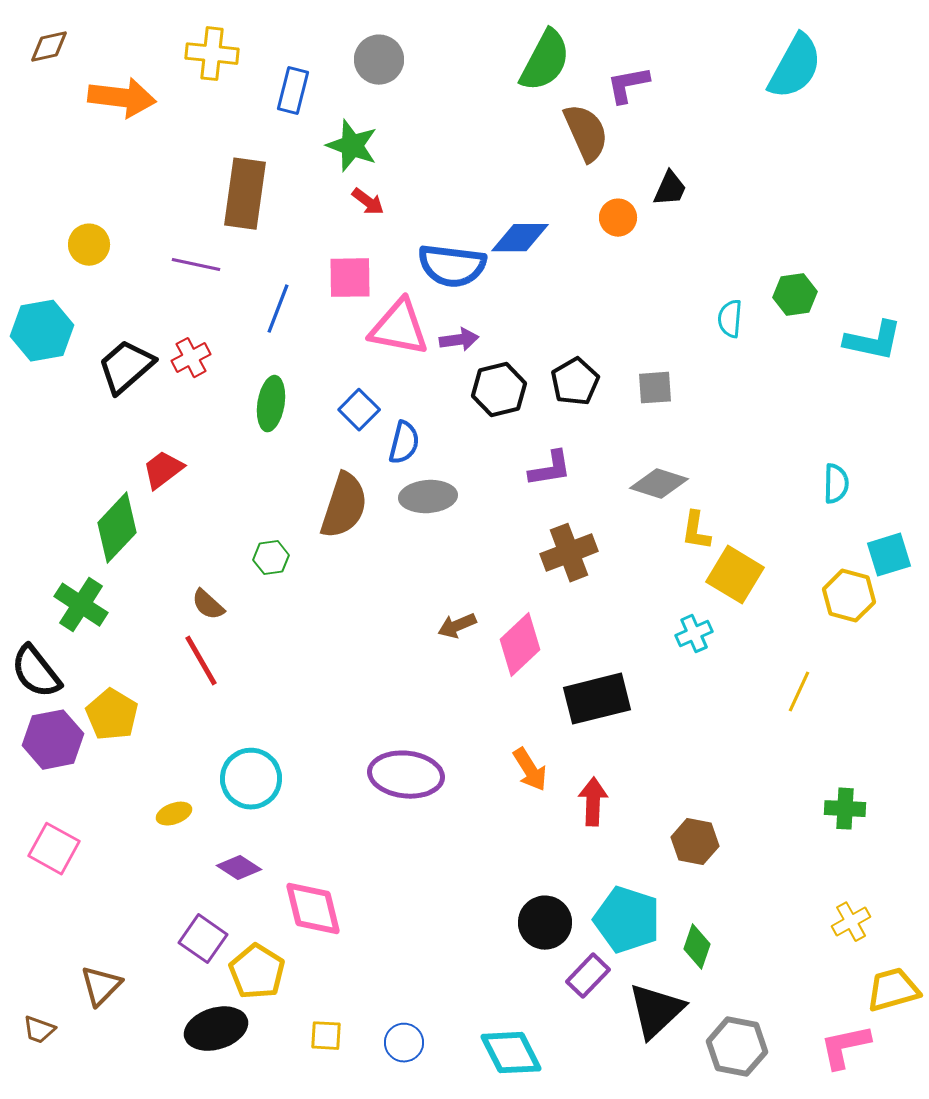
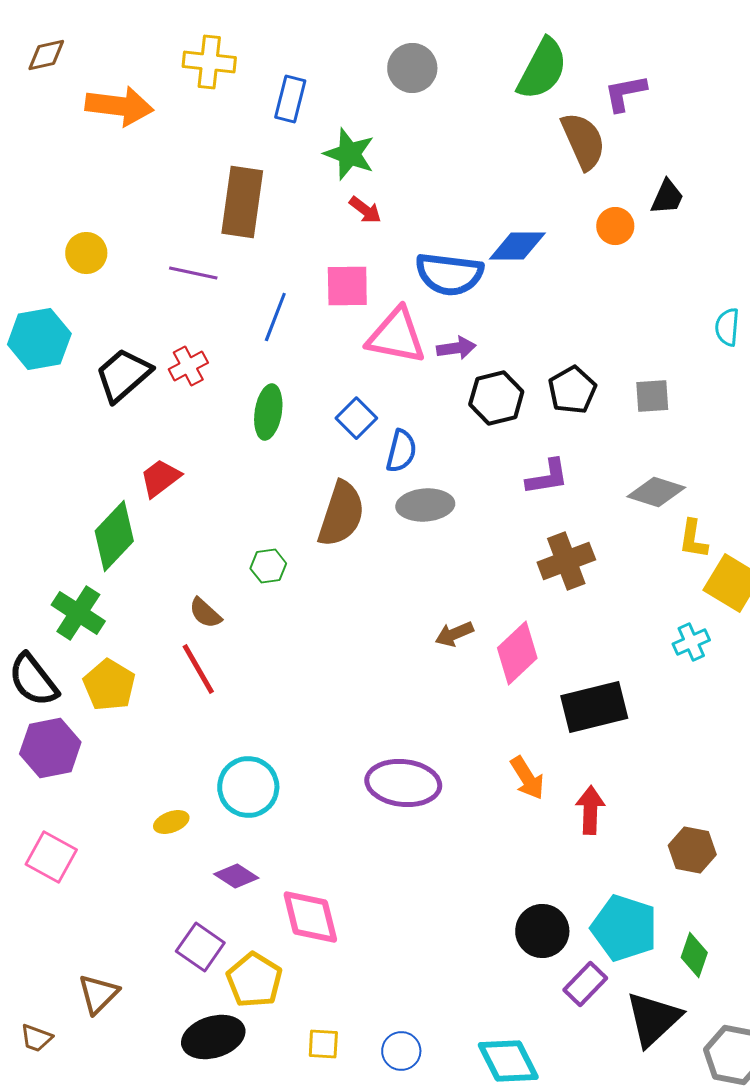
gray circle: (379, 60) -> (412, 68), moved
yellow pentagon: (112, 715) -> (109, 685), moved

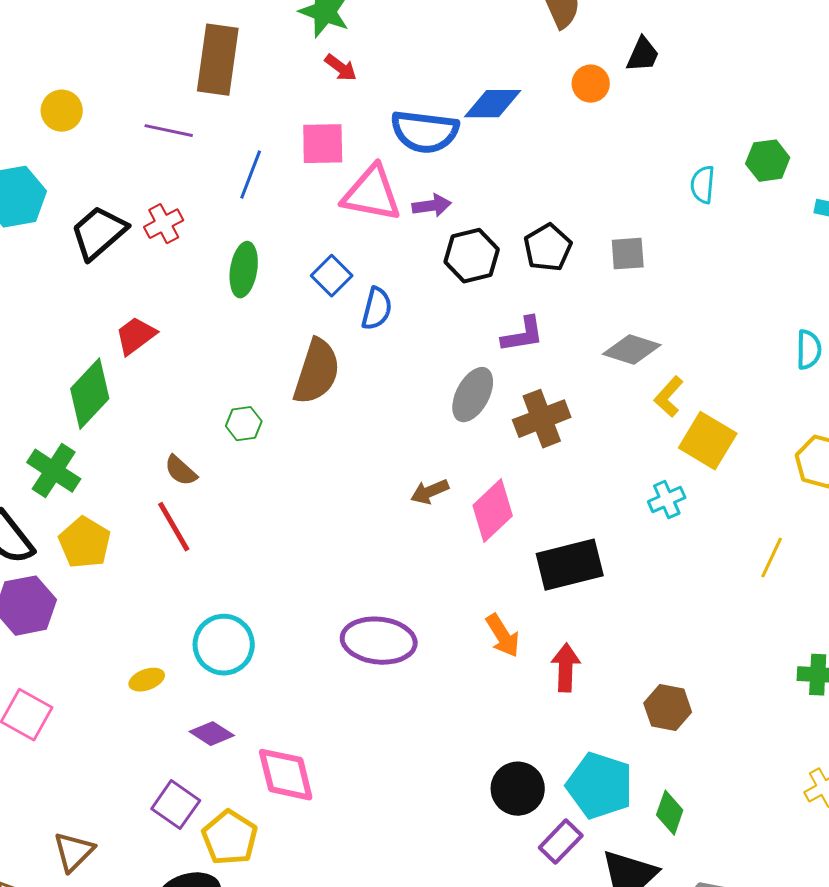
gray ellipse: (425, 505) -> (473, 395), moved, turned -58
yellow L-shape: (693, 539) -> (669, 397), turned 33

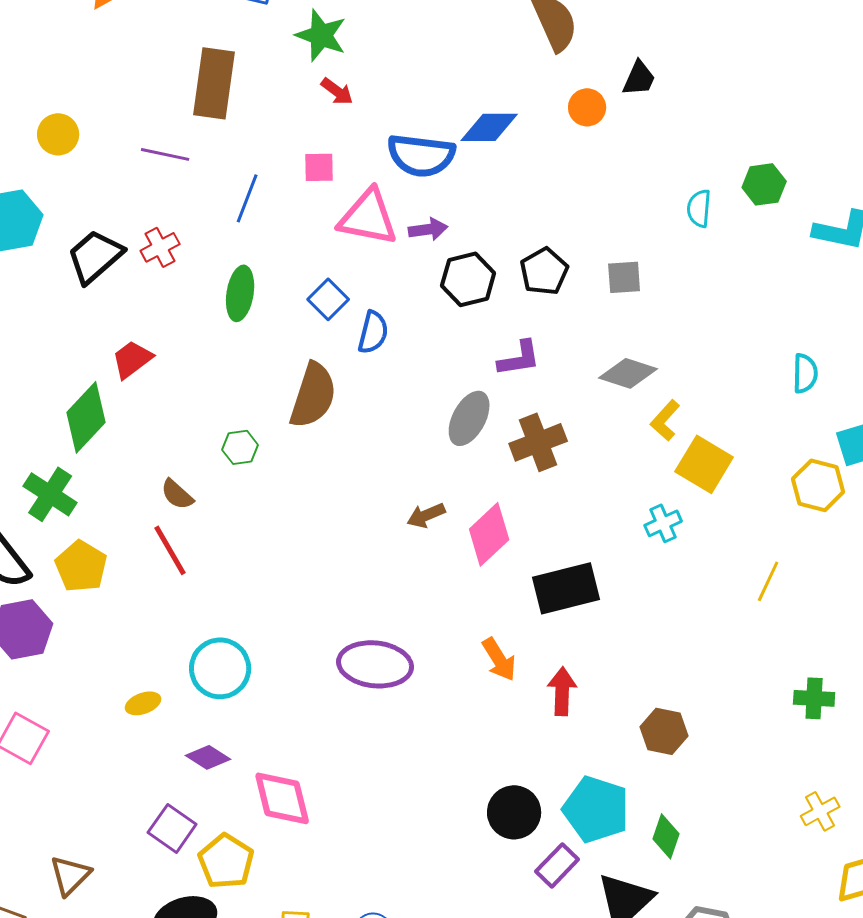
pink square: (323, 144) -> (319, 167), size x0.7

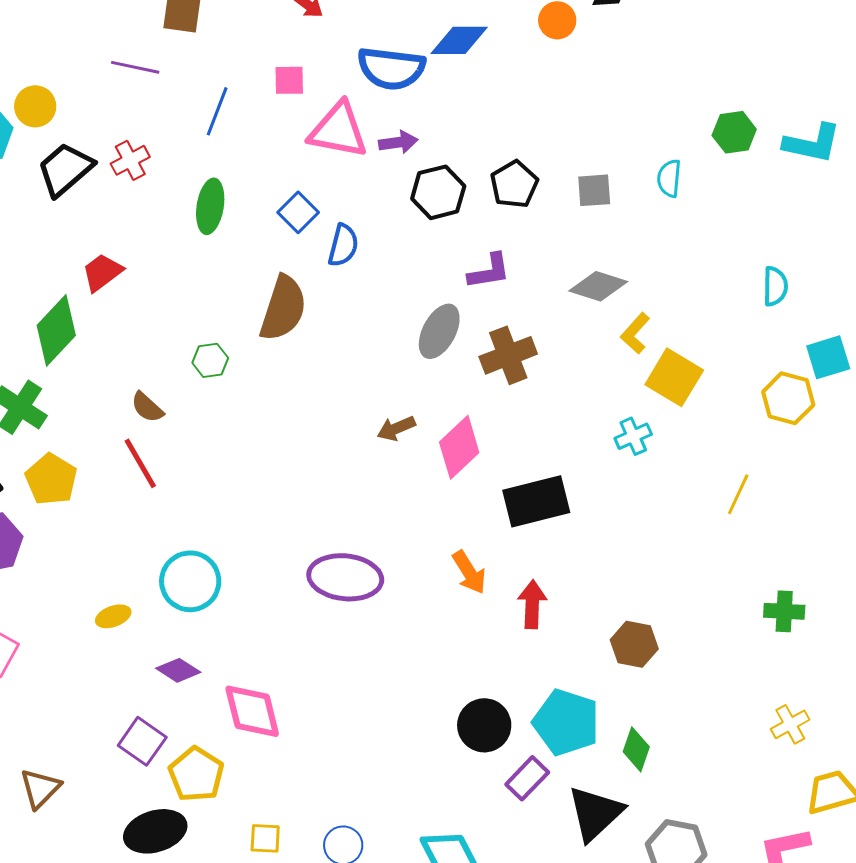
yellow circle: (58, 134) -> (35, 106), moved
green hexagon: (764, 184) -> (734, 132), moved
cyan semicircle: (699, 208) -> (669, 178), moved

